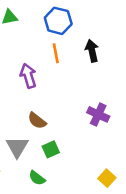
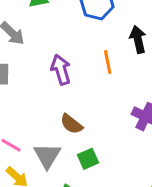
orange line: (56, 53) -> (108, 62), moved

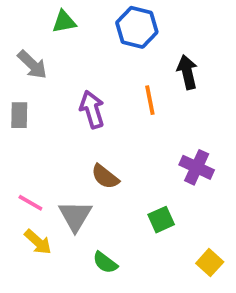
green square: (88, 159) -> (161, 220), moved

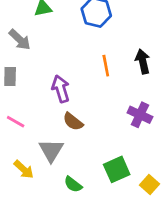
black arrow: (187, 72) -> (143, 61), moved
purple arrow: (92, 109) -> (61, 89), moved
pink line: (30, 203) -> (16, 122), moved
green square: (161, 220) -> (117, 169), moved, size x1.4

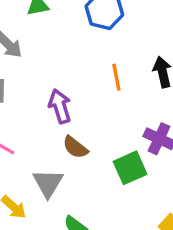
green square: (117, 169) -> (130, 168), moved

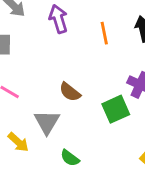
purple arrow: (60, 106) -> (58, 19), moved

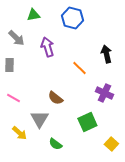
orange line: (104, 33) -> (79, 68), moved, turned -35
green square: (116, 109) -> (87, 122), moved

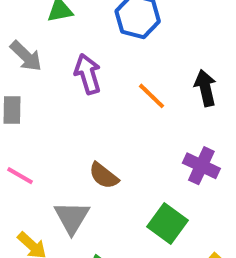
orange line: (79, 68) -> (152, 96), moved
green square: (87, 122) -> (167, 224), turned -30

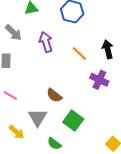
purple cross: (201, 166) -> (99, 80), moved
green square: (167, 224) -> (73, 121), moved

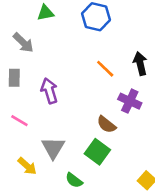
purple arrow: (46, 42) -> (49, 91), moved
brown semicircle: (54, 95) -> (106, 124), moved

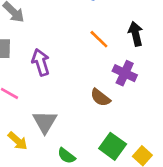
green square: (97, 152) -> (113, 146), moved

